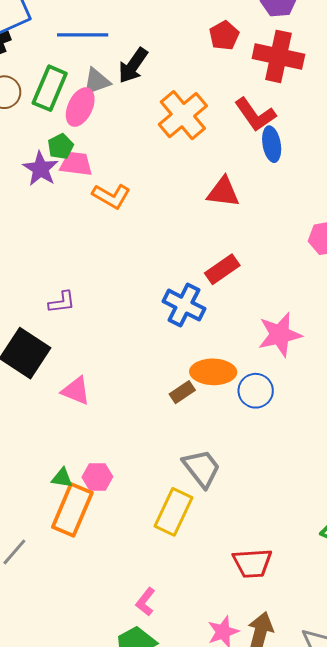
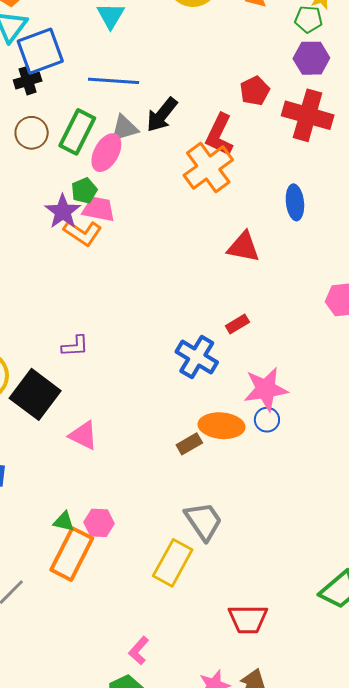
red L-shape: (255, 115) -> (219, 135), moved, turned 57
orange L-shape: (111, 196) -> (83, 233), moved
red rectangle: (222, 269) -> (237, 324), size x0.7
pink star: (280, 335) -> (266, 389), moved
blue circle: (256, 391) -> (267, 420), moved, size x0.7

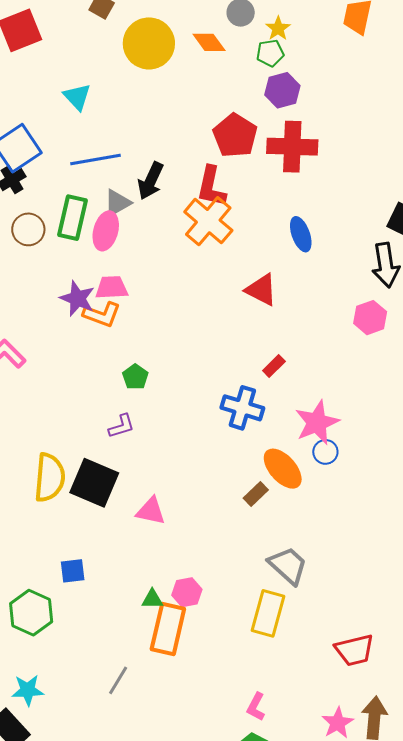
red pentagon: (255, 91) -> (235, 135), size x1.5
green pentagon: (84, 191) -> (135, 377), moved
red triangle: (243, 247) -> (261, 290), turned 30
orange ellipse: (221, 426) -> (283, 469), turned 57

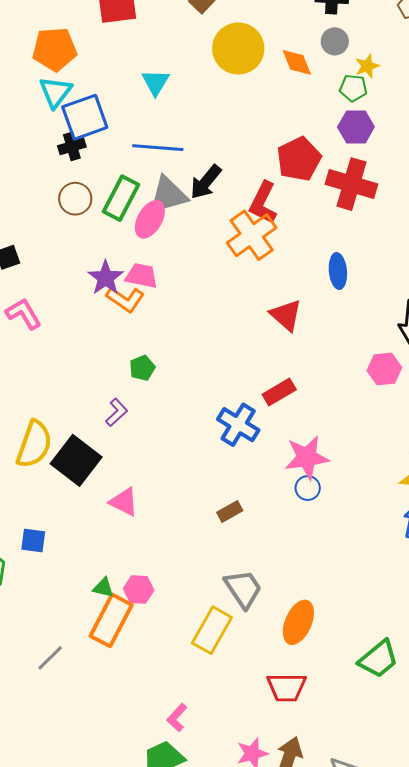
gray triangle: (117, 203) -> (168, 195), size x1.4
red rectangle: (274, 366) -> (279, 392), size x1.4
purple L-shape: (121, 426) -> (117, 412), turned -40
orange ellipse: (283, 469) -> (298, 622), moved, turned 51

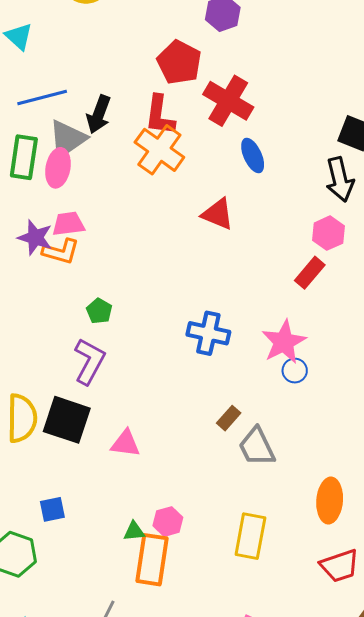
red cross: (351, 184) -> (228, 101), moved, turned 33
red rectangle: (279, 392) -> (310, 273), moved
purple L-shape: (117, 412) -> (89, 361), size x1.6
gray trapezoid: (243, 589) -> (257, 447), moved, turned -153

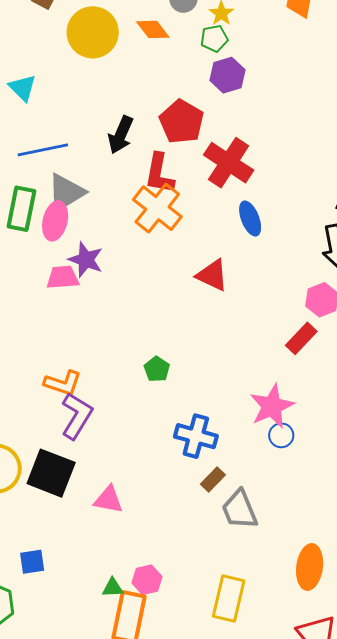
black arrow: (99, 114) -> (121, 135), moved
purple star: (35, 238) -> (86, 260), moved
orange L-shape: (61, 251) -> (63, 383), moved
green pentagon: (99, 311) -> (157, 369), moved
blue cross: (208, 333) -> (196, 436), moved

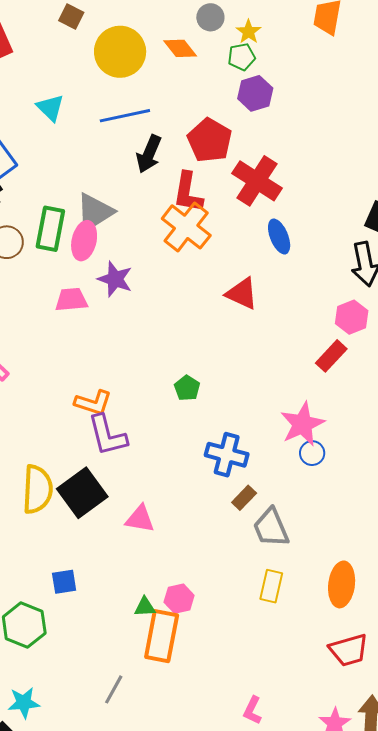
blue line: (43, 150) -> (125, 116), moved
pink trapezoid: (63, 277) -> (71, 300), moved
purple L-shape: (77, 416) -> (107, 435), turned 135
black square: (51, 473) -> (82, 493), turned 33
yellow rectangle: (229, 598) -> (271, 586), moved, size x0.7

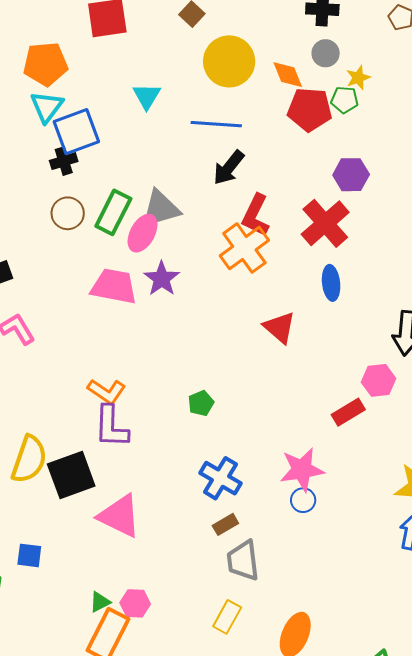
purple hexagon: (255, 93) -> (351, 175), moved
red pentagon: (210, 140) -> (310, 109), moved, turned 30
pink trapezoid: (71, 300) -> (114, 286), size x1.4
pink triangle: (140, 519) -> (119, 516), size x1.5
green triangle: (145, 607) -> (100, 602), turned -40

